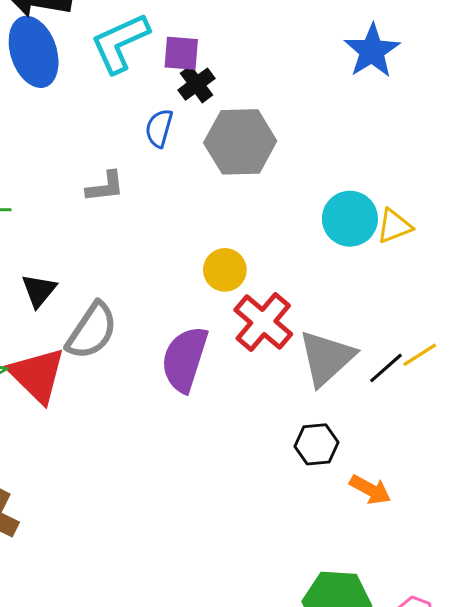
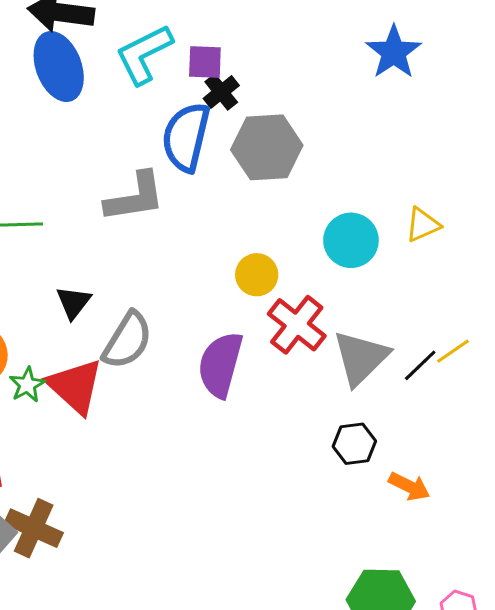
blue semicircle: (159, 128) -> (186, 137), size x1.8
gray L-shape: (105, 187) -> (135, 197), size x1.6
cyan circle: (350, 219) -> (351, 240), moved

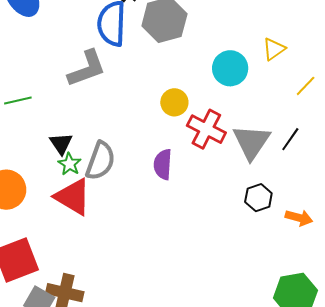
yellow line: (453, 351) -> (306, 86), moved
purple semicircle: (220, 365) -> (163, 164), size x0.7
green star: (27, 385) -> (70, 164), moved

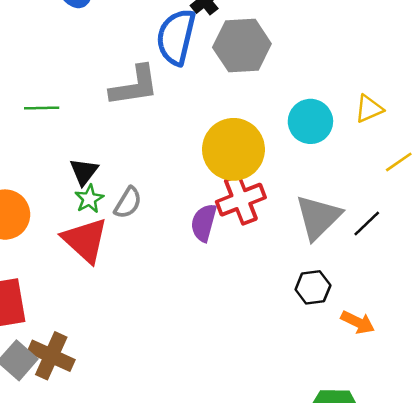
yellow circle: (174, 102) -> (233, 149), size x1.8
red cross: (206, 129) -> (241, 200), moved, turned 30
gray semicircle: (100, 161) -> (128, 203), size x0.7

